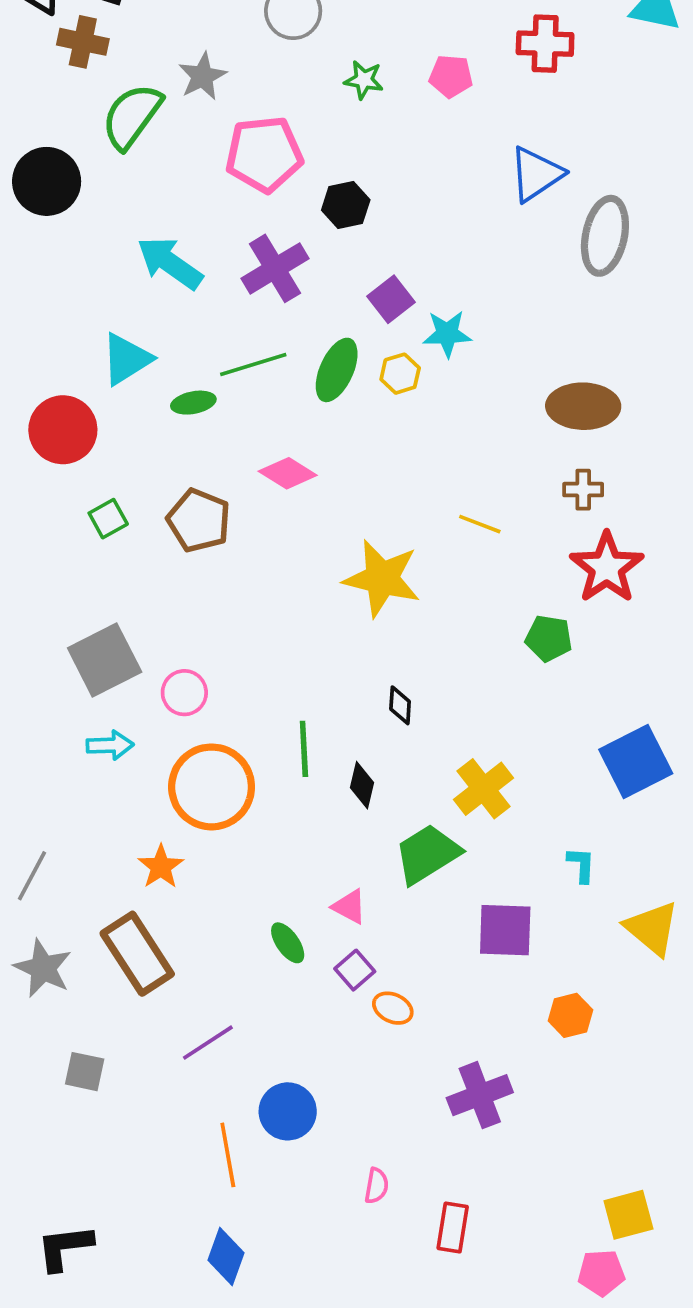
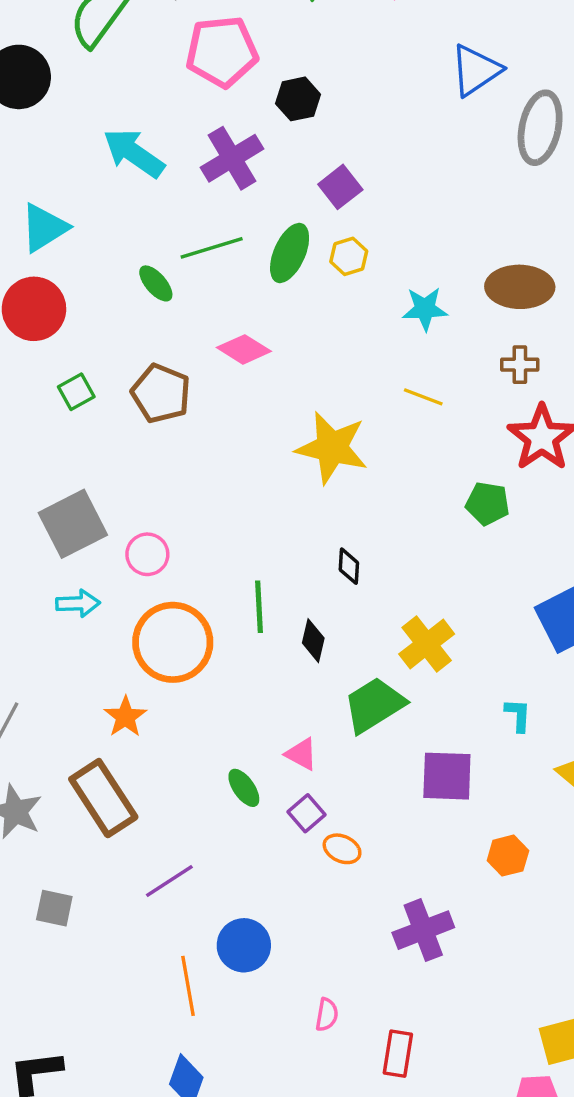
cyan star: (447, 334) -> (425, 309), moved
cyan triangle: (126, 359) -> (44, 228), moved
green ellipse: (193, 403) -> (156, 283), turned 60

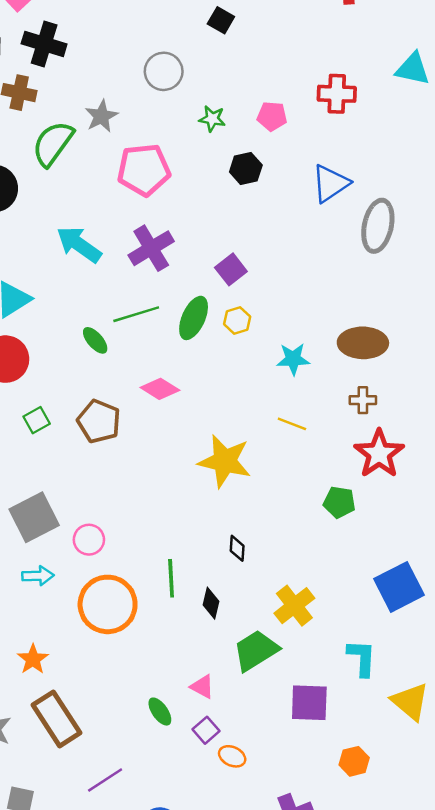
black hexagon: (298, 99) -> (246, 169), moved
cyan L-shape: (518, 715) -> (362, 658), size x1.5
orange star: (125, 717) -> (33, 659), moved

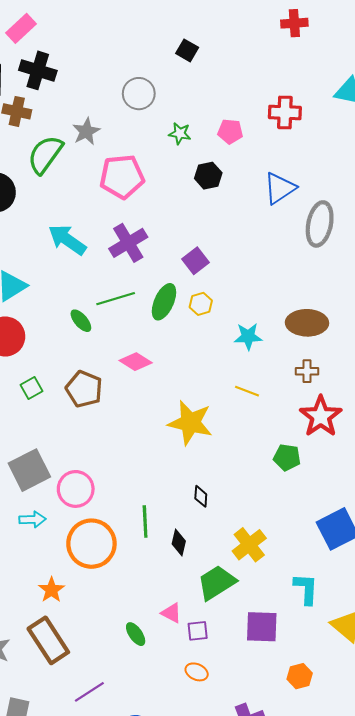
pink circle: (89, 540) -> (76, 489), size x1.4
orange star: (33, 659) -> (51, 590), moved
purple square: (206, 730) -> (198, 631), moved, turned 35

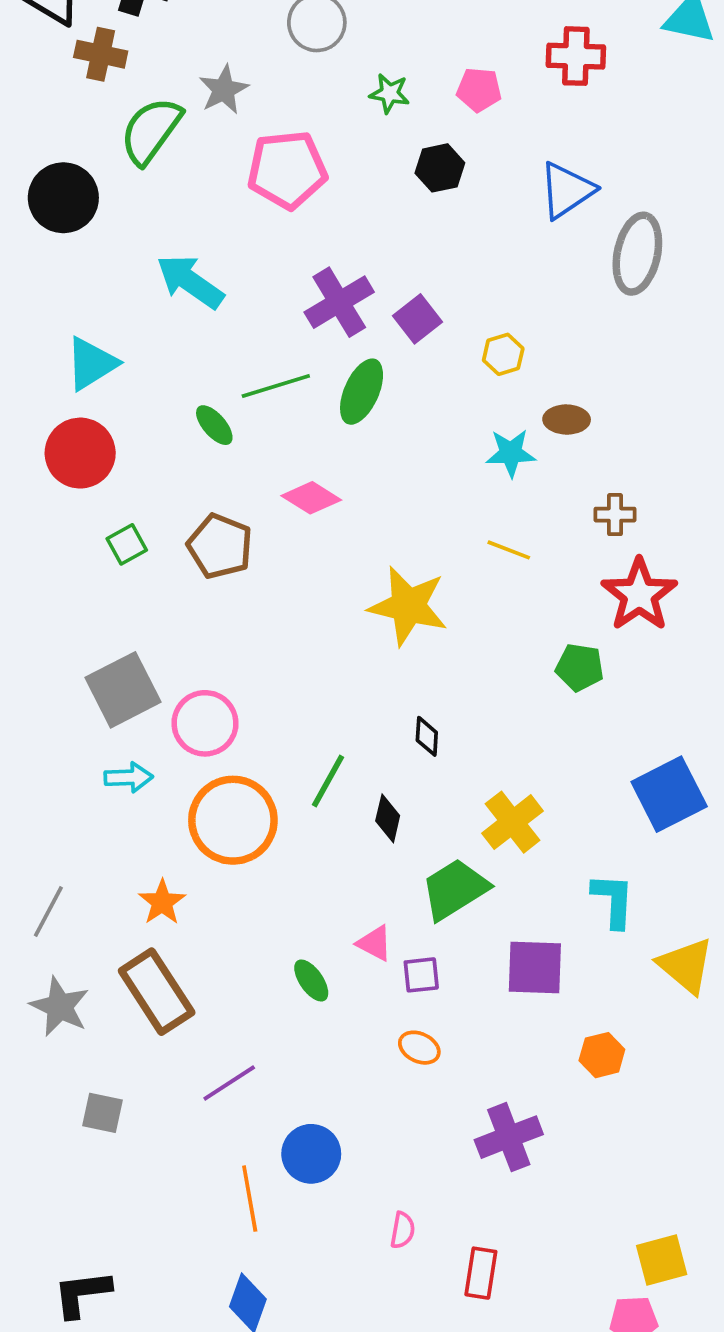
purple cross: (128, 243) -> (339, 302), moved
yellow hexagon: (201, 304) -> (503, 354), moved
brown ellipse: (307, 323) -> (567, 420), moved, size x0.6
green line: (145, 522) -> (328, 781), turned 32

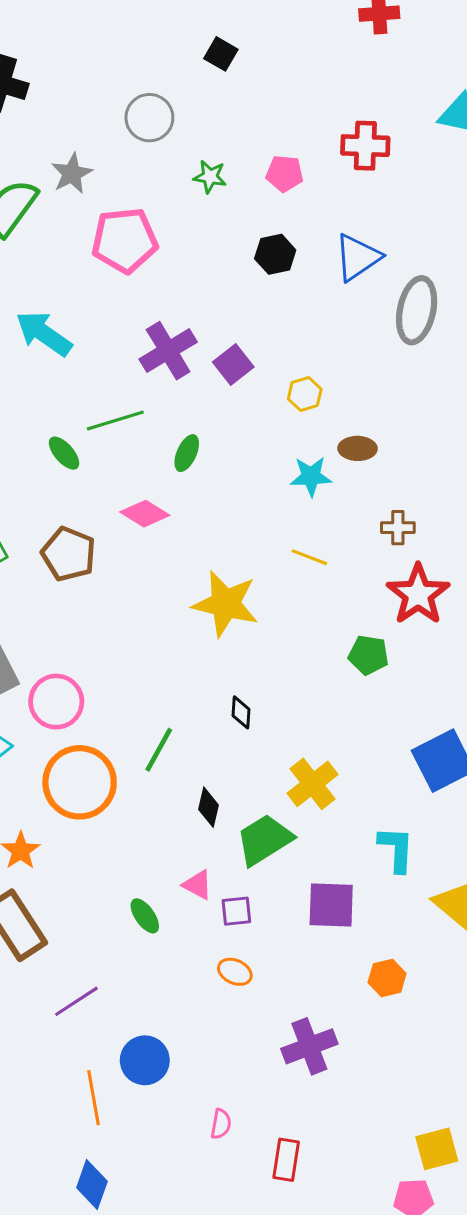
black hexagon: (440, 168) -> (275, 254), moved
green ellipse: (362, 392) -> (187, 453), moved, size x0.7
black diamond: (388, 818) -> (208, 807), moved

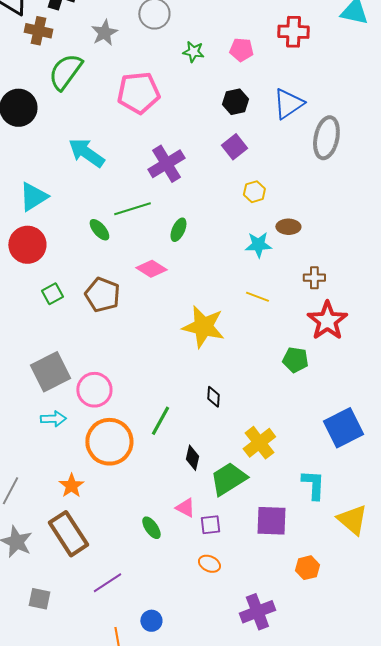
gray star: (72, 174) -> (104, 33), moved
purple square: (233, 365) -> (234, 147), moved
blue circle: (145, 1060) -> (151, 621), size x0.7

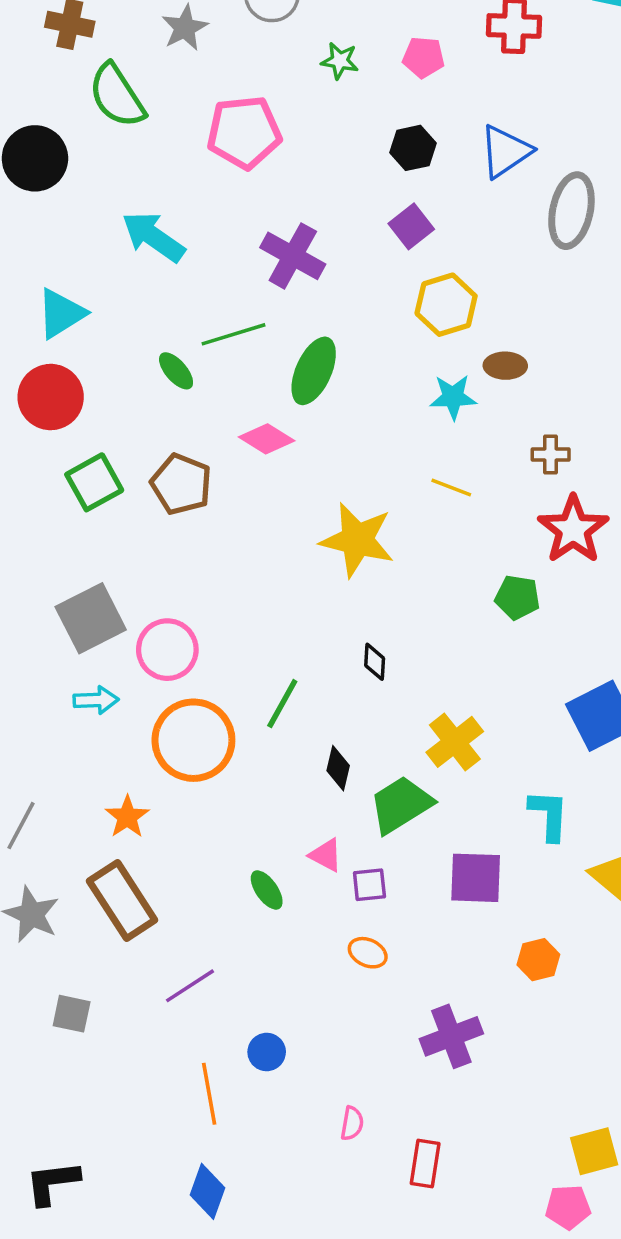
green semicircle: (65, 72) -> (117, 96), turned -69
purple cross: (166, 164) -> (293, 256), turned -30
yellow hexagon: (254, 192) -> (446, 305), size x1.6
green ellipse: (178, 230) -> (314, 371), size x1.6
green square: (52, 294) -> (94, 482), size x1.5

